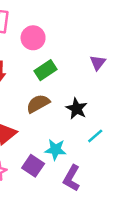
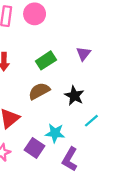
pink circle: (33, 38) -> (35, 14), moved
purple triangle: (98, 63) -> (83, 54), moved

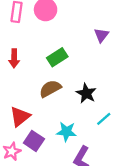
purple triangle: (83, 54) -> (101, 35), moved
purple square: (35, 148) -> (34, 141), moved

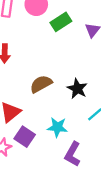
green rectangle: (57, 57) -> (61, 22), moved

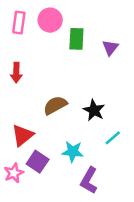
green rectangle: (61, 22) -> (76, 39), turned -54

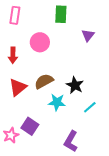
pink circle: (50, 20) -> (40, 42), moved
green rectangle: (76, 39) -> (61, 14), moved
red triangle: (23, 135) -> (18, 87), moved
cyan star: (73, 152) -> (57, 102), moved

